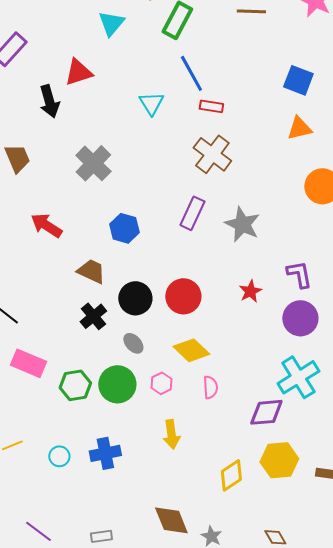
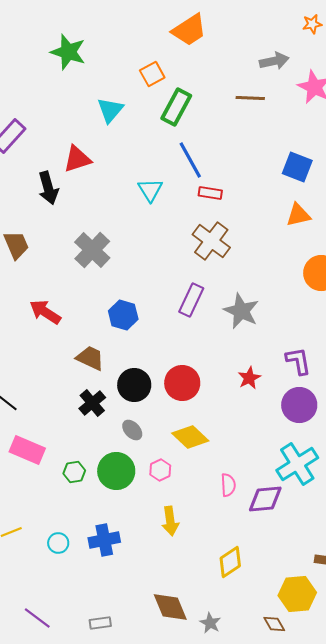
green hexagon: (75, 385) -> (74, 472), size x0.7
pink semicircle: (210, 387) -> (228, 485), moved
yellow hexagon: (279, 460) -> (297, 594), moved

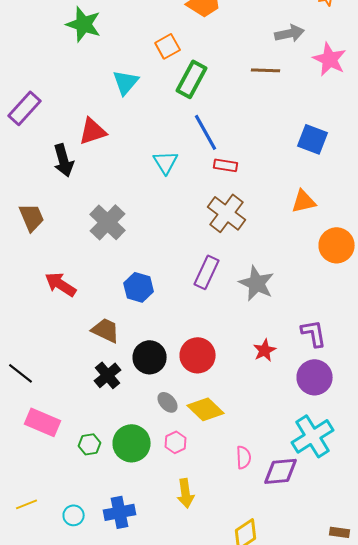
orange triangle: (298, 215) -> (304, 201), moved
gray ellipse: (132, 430) -> (168, 402), moved

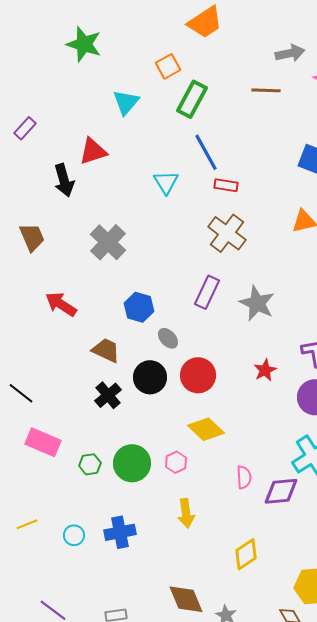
purple rectangle: (25, 108) -> (25, 128), size x0.7
gray ellipse: (168, 402) -> (168, 338), moved

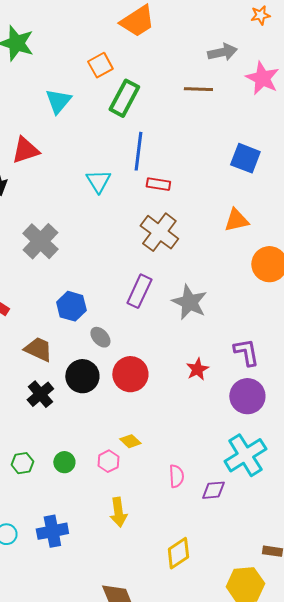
blue line: (206, 152) -> (138, 151), turned 36
yellow diamond: (206, 429) -> (130, 441), moved, size x0.6
green circle: (132, 463) -> (64, 462), size x0.6
purple diamond: (281, 491) -> (213, 490), size x0.7

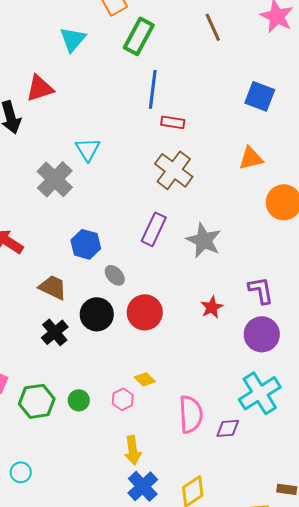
brown line: (198, 89) -> (213, 27), turned 64
cyan triangle: (98, 181) -> (88, 149), moved
green hexagon: (22, 463) -> (37, 401), size x1.6
pink semicircle: (176, 476) -> (191, 414), size x1.6
blue cross: (52, 531) -> (143, 486), moved, turned -32

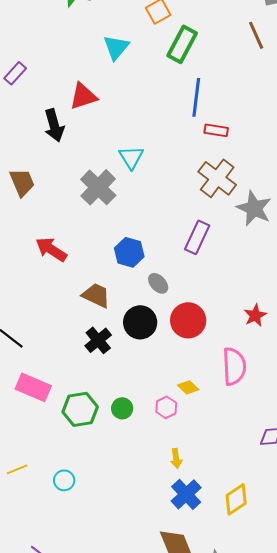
gray star: (204, 240) -> (254, 208), moved
pink semicircle: (191, 414) -> (234, 366), moved
yellow arrow: (133, 450) -> (176, 458), size x0.7

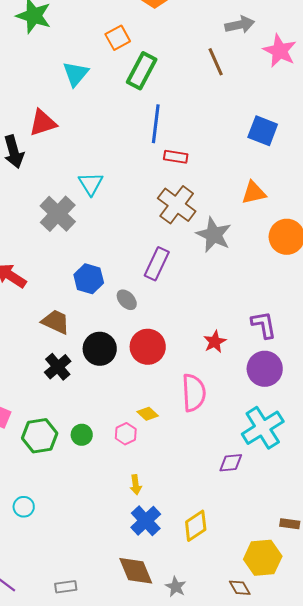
gray ellipse: (158, 283) -> (127, 300), moved

